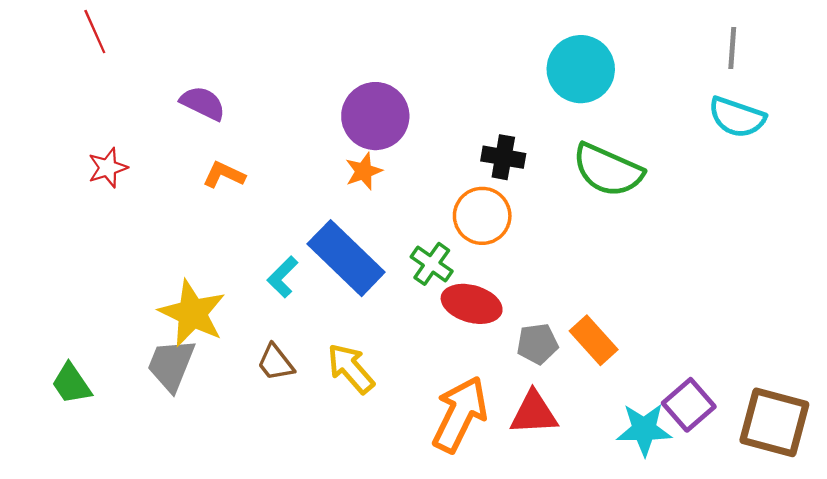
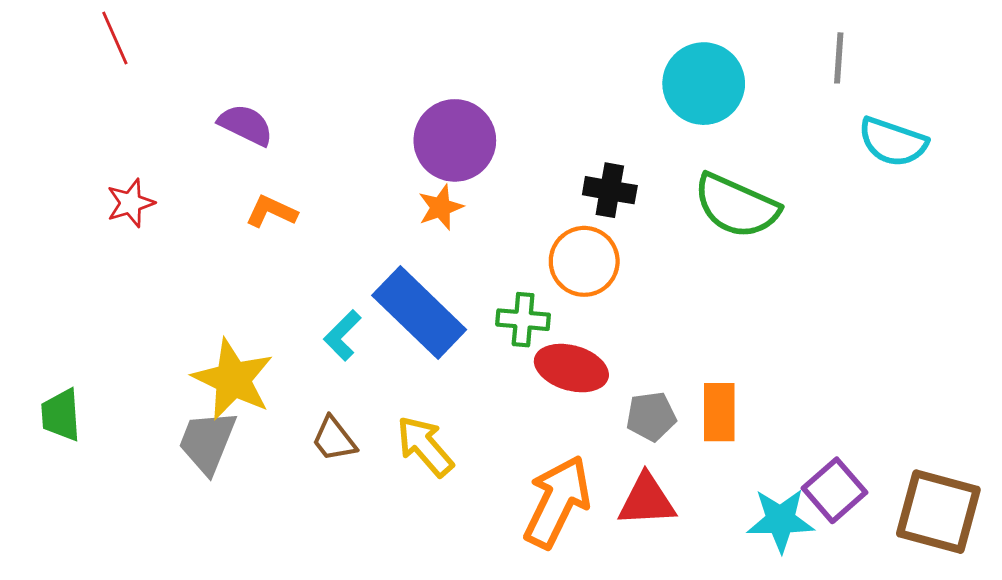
gray line: (732, 48) -> (839, 58), moved
green cross: (432, 264) -> (523, 320), turned -30
orange rectangle: (594, 340) -> (719, 412), turned 42
green trapezoid: (71, 384) -> (61, 415), moved, turned 30

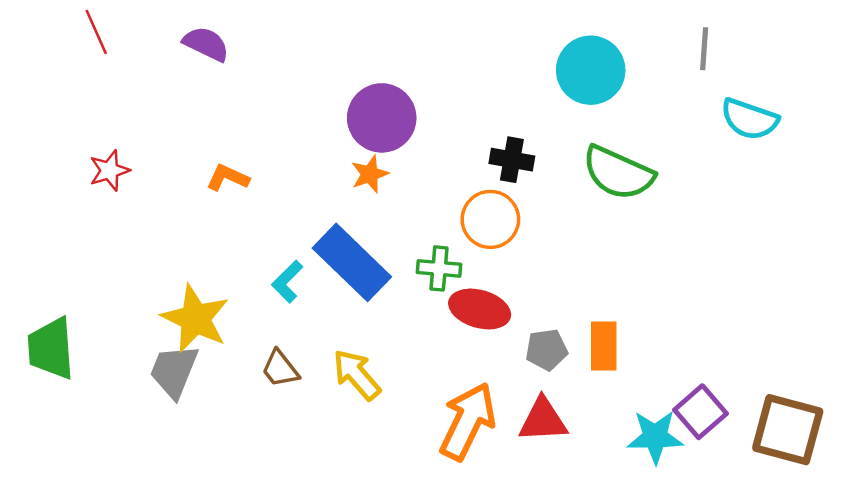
purple semicircle: (246, 125) -> (206, 44), moved
green trapezoid: (61, 415) -> (51, 348), size x1.4

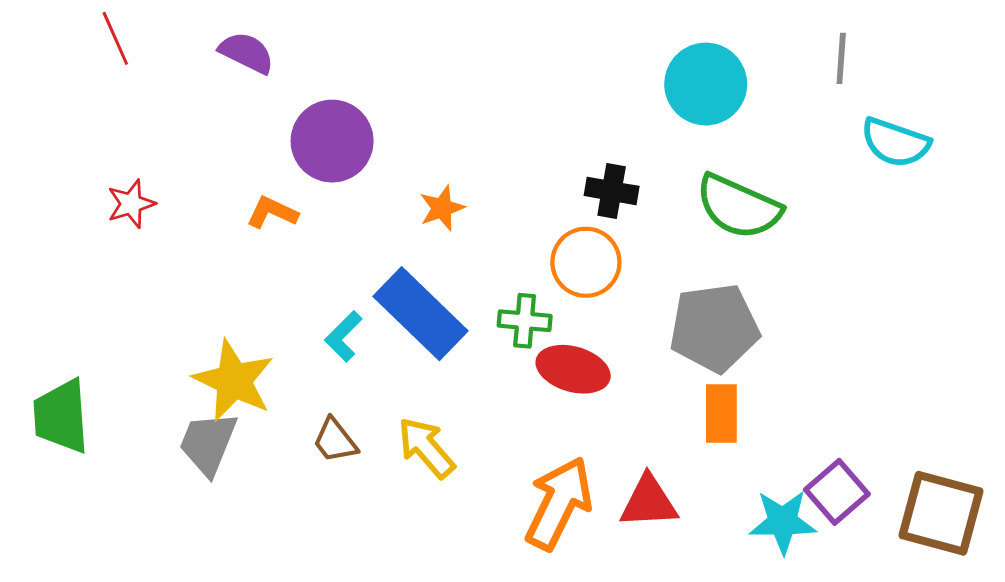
purple circle: (382, 118) -> (332, 141), moved
gray pentagon: (546, 350) -> (714, 328), moved, size x1.8

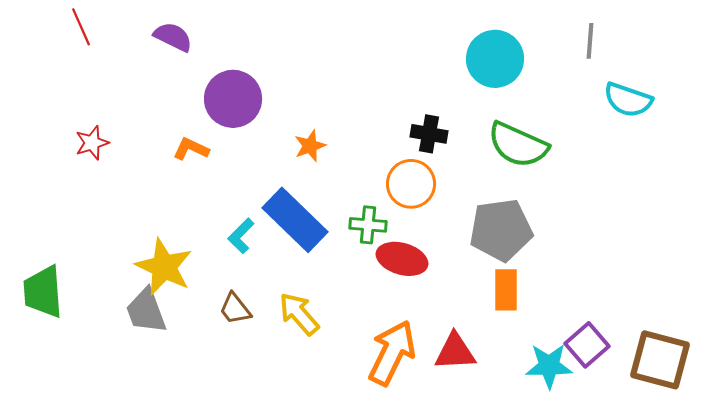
gray trapezoid: (208, 443) -> (146, 311), turned -42

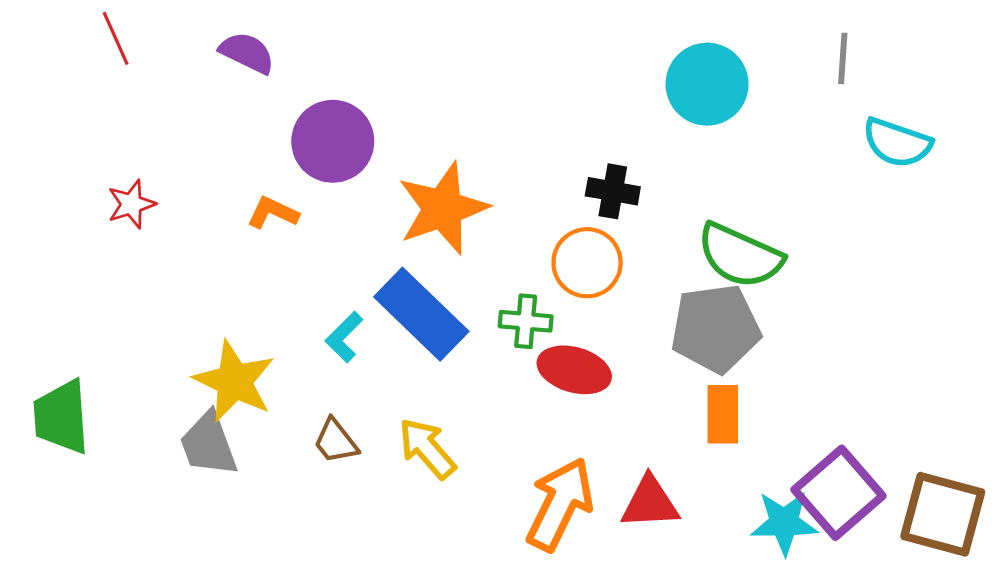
green semicircle: (518, 145) -> (740, 256), moved
orange star: (310, 146) -> (443, 208), size x2.0
purple square: (587, 345) -> (839, 493), size x1.4

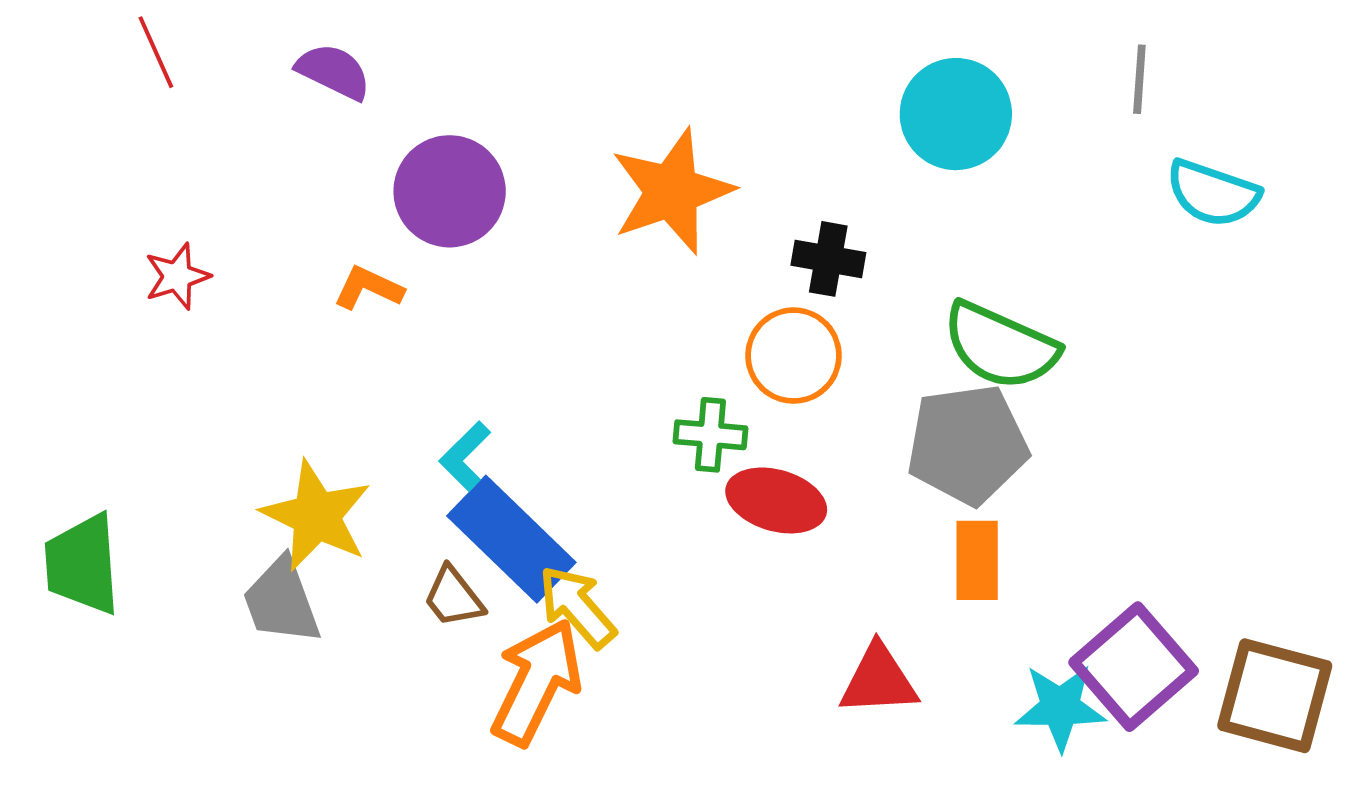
orange star: (443, 208) -> (672, 191), moved
blue rectangle: (421, 314) -> (511, 539), moved
orange arrow: (560, 504) -> (537, 682), moved

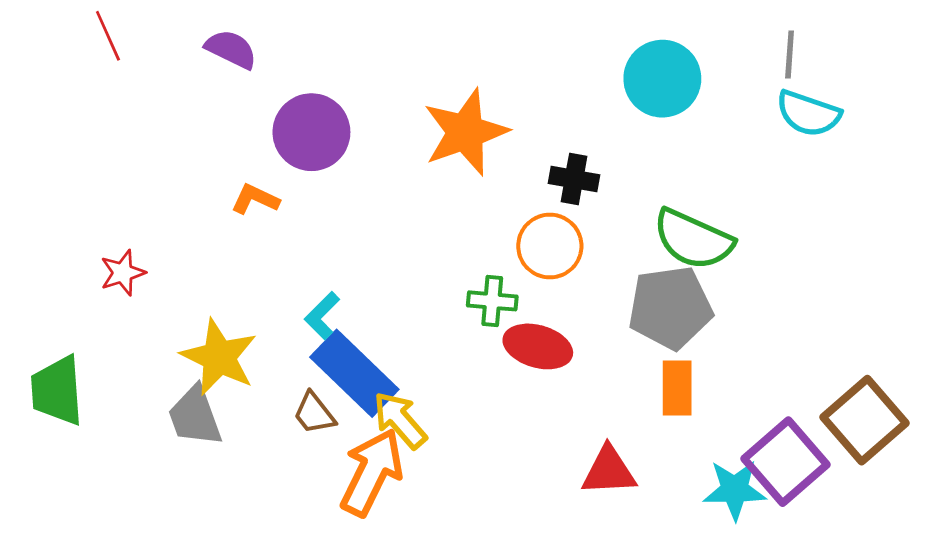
cyan semicircle: (1213, 193) -> (808, 113), moved
red star: (177, 276) -> (123, 273), moved
brown square: (1275, 696) -> (865, 420), moved, turned 34

